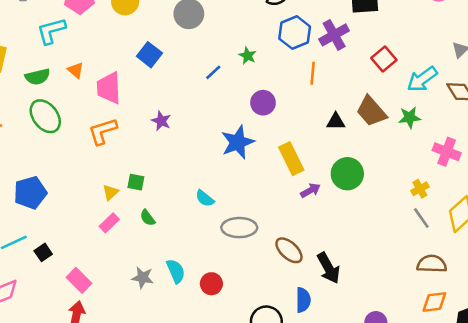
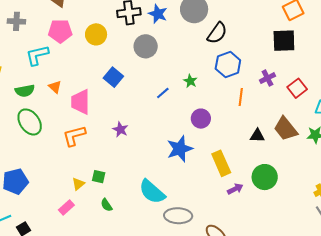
purple cross: (334, 35) -> (267, 78), moved, size x0.7
cyan semicircle: (205, 198) -> (152, 192), size x1.8
pink rectangle: (109, 223) -> (66, 207), moved

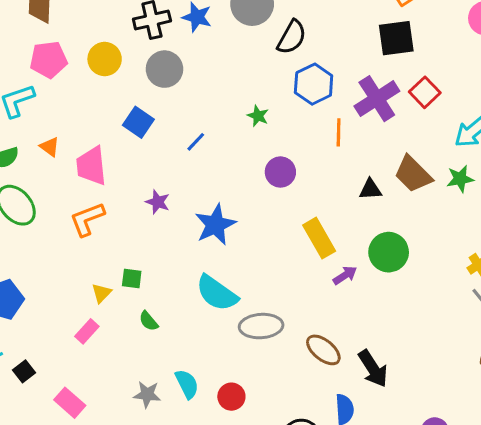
gray circle: (146, 46) -> (164, 69), moved
purple cross: (267, 78) -> (377, 99), size x1.8
red square: (297, 88) -> (425, 92), moved
blue line: (163, 93) -> (196, 142), moved
blue star: (180, 149) -> (215, 225), moved

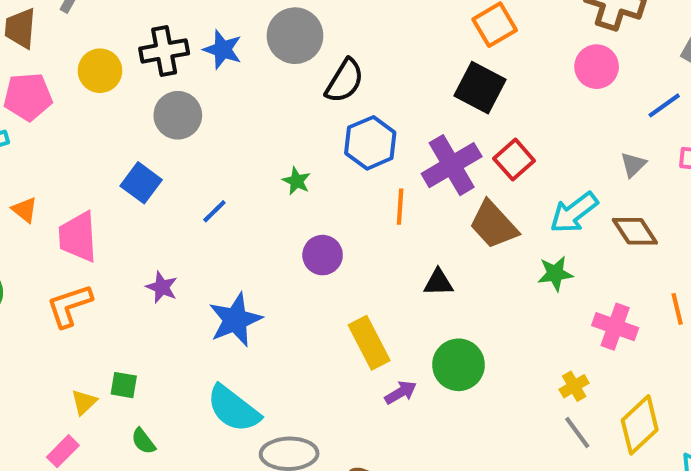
black square: (396, 38) -> (480, 88), turned 33
yellow circle: (105, 59) -> (100, 71), moved
brown trapezoid: (413, 174) -> (493, 225), moved

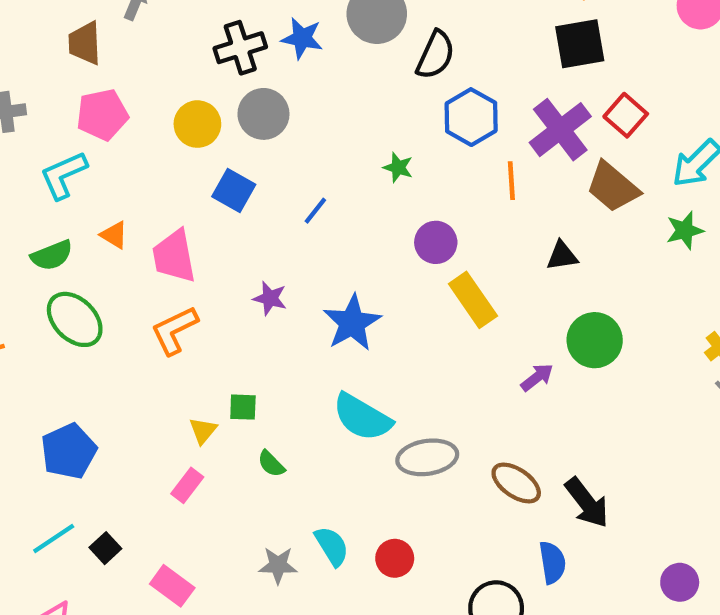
yellow circle: (100, 71) -> (197, 124), moved
black square: (480, 88) -> (580, 44), turned -30
yellow rectangle: (369, 343) -> (473, 300), moved

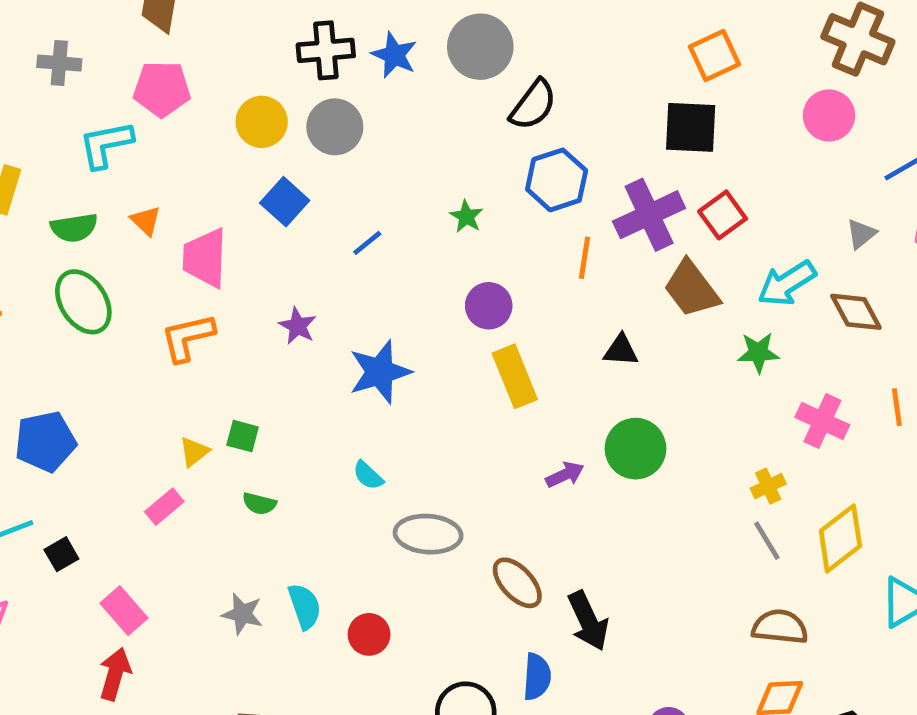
cyan semicircle: (362, 417) -> (368, 475), size x0.5
green semicircle: (271, 464) -> (259, 504), turned -44

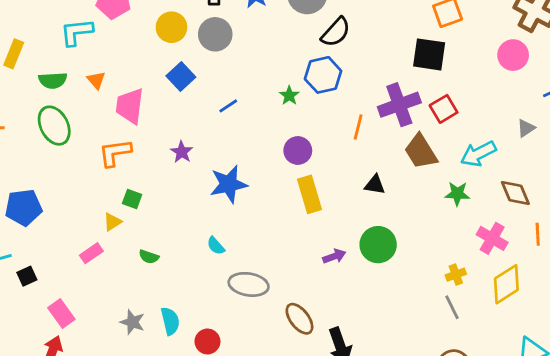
blue hexagon: (557, 180) -> (323, 75), moved
brown diamond: (856, 312) -> (515, 193), moved
green square: (243, 436) -> (132, 199), moved
yellow diamond: (840, 538) -> (506, 284), moved

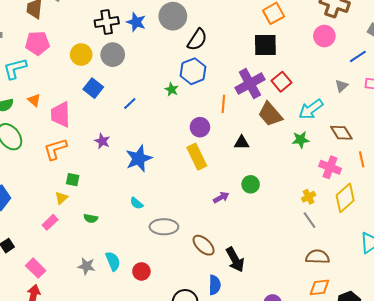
purple circle: (298, 150) -> (200, 127), moved
green circle: (378, 245) -> (251, 184), size x0.7

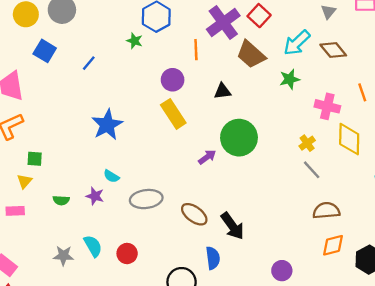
brown diamond: (341, 133) -> (333, 50), moved
purple star: (102, 141) -> (95, 196), moved
green circle: (251, 184) -> (239, 138), size x1.8
yellow diamond: (345, 198) -> (349, 139), turned -40
pink rectangle: (50, 222) -> (15, 211), turned 49

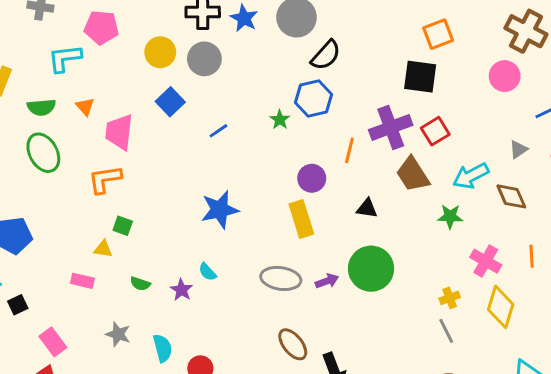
yellow triangle: (24, 181) -> (103, 249), turned 42
gray ellipse: (146, 199) -> (281, 278), moved
gray star: (63, 256) -> (118, 334), moved

